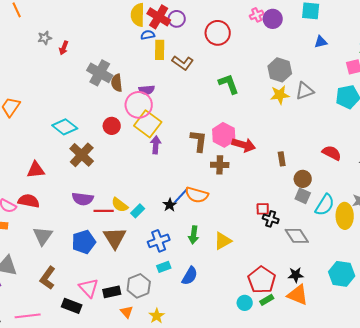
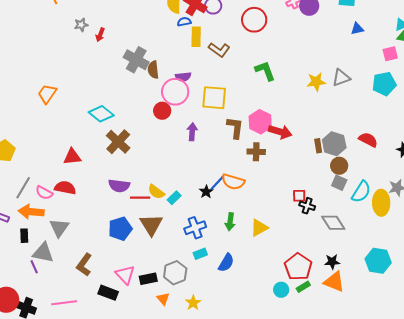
gray hexagon: (280, 70) -> (334, 144), moved
yellow square: (148, 124) -> (214, 98), moved, turned -32
red circle: (112, 126) -> (162, 111), moved
gray triangle: (43, 236) -> (59, 228), moved

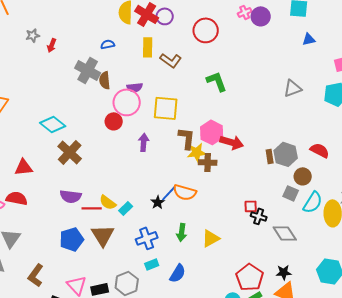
blue semicircle: (184, 22) -> (108, 44), moved
yellow star: (316, 82) -> (197, 152), moved
brown circle: (339, 166) -> (303, 176), moved

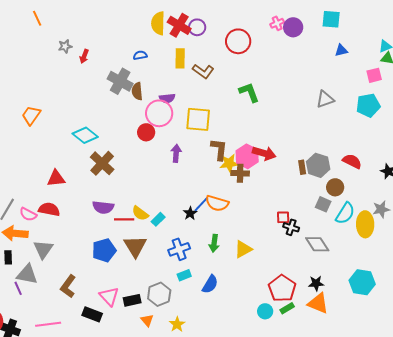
pink hexagon: (212, 132) -> (247, 156), moved

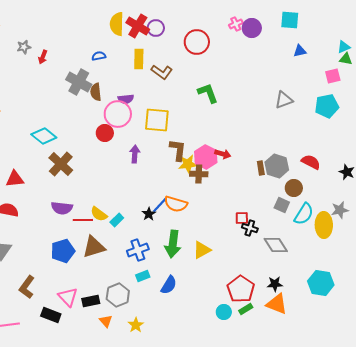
red arrow: (264, 153) -> (223, 154), size x0.7
green arrow: (214, 243) -> (173, 244), size x1.5
brown triangle: (135, 246) -> (94, 247), turned 45

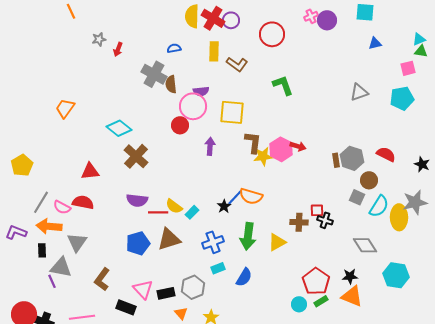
brown cross: (199, 174) -> (299, 222), moved
gray star: (340, 210) -> (415, 202), size x1.4
gray diamond: (276, 245) -> (365, 245), moved

